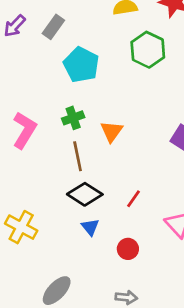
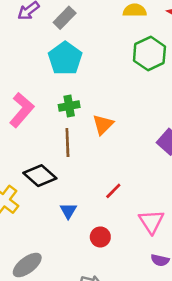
cyan pentagon: (81, 65) -> (65, 58), moved
black diamond: (85, 194) -> (40, 176), moved

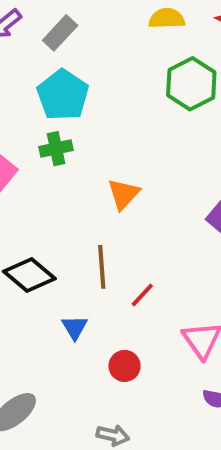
green cross: (69, 106) -> (56, 149), moved
brown line: (67, 143) -> (102, 267), moved

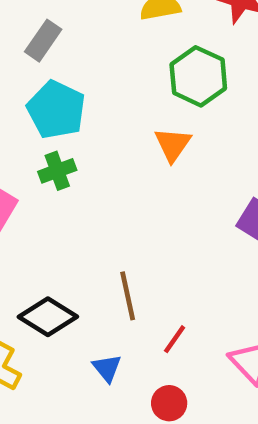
orange triangle: (124, 194) -> (173, 144), moved
red line: (142, 295) -> (175, 339), moved

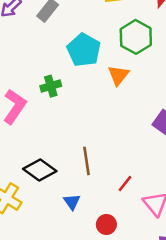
cyan pentagon: (56, 110) -> (84, 50), moved
red line: (175, 339) -> (125, 184), moved

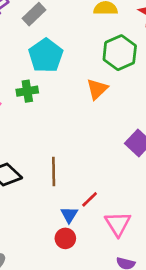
cyan pentagon: (84, 50) -> (46, 56), moved
blue triangle: (72, 202) -> (69, 215), moved

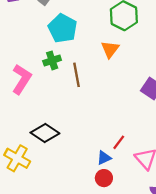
brown line: (54, 172) -> (77, 75), moved
blue triangle: (69, 215) -> (104, 158), turned 42

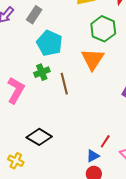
orange triangle: (110, 49) -> (93, 59), size x1.4
yellow cross: (17, 158) -> (16, 161), size x0.7

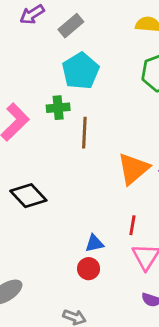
orange triangle: (93, 59) -> (133, 169), moved
red line: (105, 141) -> (132, 225), moved, turned -40

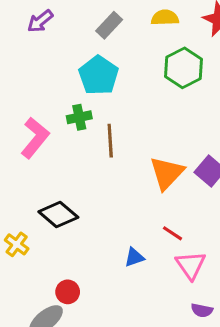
gray rectangle: (71, 26) -> (109, 25), moved
red line: (132, 225) -> (172, 233), turned -60
red circle: (89, 269) -> (68, 292), moved

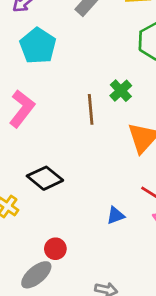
cyan pentagon: (99, 75) -> (38, 46), moved
green cross: (79, 117) -> (121, 91), moved, turned -30

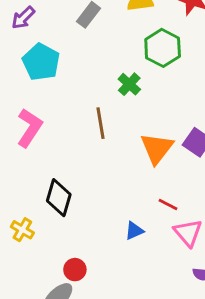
green cross: (121, 91) -> (129, 84), moved
black diamond: (45, 178) -> (59, 198), turned 72

